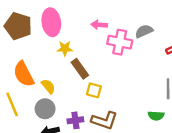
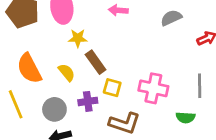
pink cross: (120, 42) -> (153, 88), moved
yellow semicircle: (48, 86) -> (67, 72), moved
purple cross: (75, 120) -> (88, 101), moved

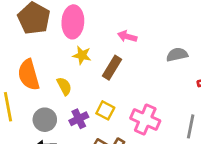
brown rectangle: (96, 62) -> (112, 68), moved, turned 55
purple cross: (88, 101) -> (79, 119), turned -30

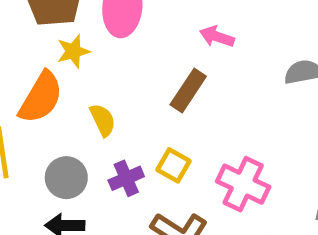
yellow star: (82, 55) -> (73, 51), moved, turned -30
orange semicircle: (29, 75) -> (41, 97), turned -136

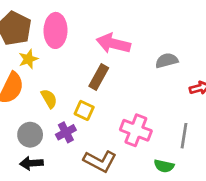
pink arrow: (217, 37) -> (113, 43), size x1.6
yellow square: (174, 165) -> (84, 110), moved

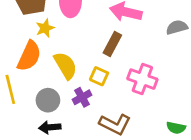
yellow semicircle: (49, 99) -> (65, 65), size x1.5
pink cross: (136, 130) -> (142, 79), moved

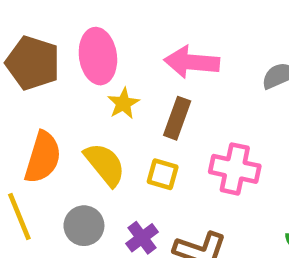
yellow star: (45, 28) -> (123, 103), moved
purple cross: (82, 97) -> (142, 238), moved

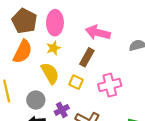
yellow star: (123, 103) -> (54, 48), moved
orange semicircle: (43, 157) -> (23, 52), moved
pink cross: (235, 169) -> (110, 85), turned -35

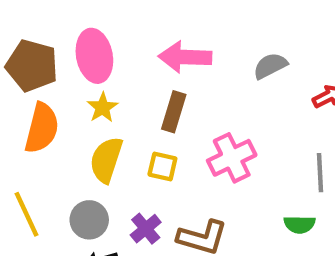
yellow semicircle: (50, 73) -> (106, 160), turned -120

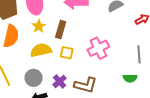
brown rectangle: (174, 112) -> (61, 29), moved
yellow semicircle: (106, 160) -> (41, 50), turned 60

